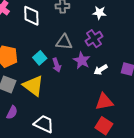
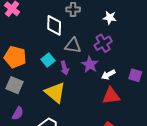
white diamond: (31, 16) -> (54, 25), moved
yellow triangle: (33, 86) -> (55, 93), moved
red triangle: (104, 102) -> (111, 96), moved

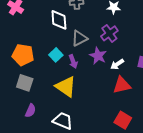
gray triangle: (73, 45) -> (79, 38), turned -30

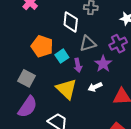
orange pentagon: (23, 55) -> (42, 46), moved
white arrow: (117, 64) -> (95, 87), moved
purple semicircle: (30, 111) -> (28, 107), size x1.6

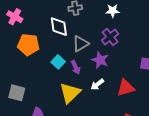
orange pentagon: (42, 46) -> (28, 45), moved
gray square: (26, 78) -> (17, 93), moved
yellow triangle: (66, 89) -> (70, 93), turned 45

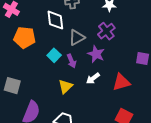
yellow triangle: (70, 93) -> (65, 86), size x0.7

